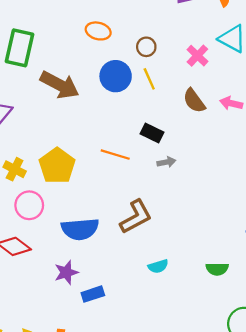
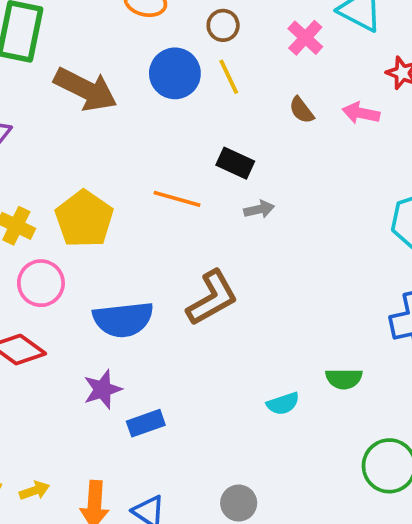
brown semicircle: (194, 101) -> (302, 110), size x0.7
cyan semicircle: (158, 266) -> (283, 404), moved

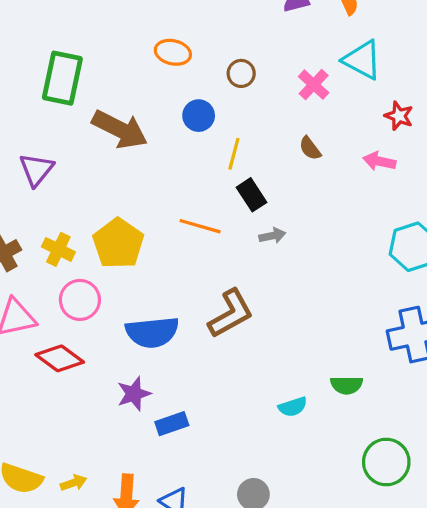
blue circle: (175, 73) -> (199, 116), size x0.7
yellow line: (229, 77) -> (234, 154), moved, turned 40
pink arrow: (361, 113) -> (379, 161), moved
black rectangle: (235, 163) -> (251, 195), turned 32

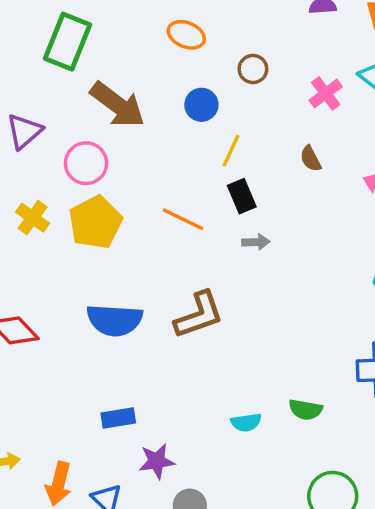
pink circle: (80, 300) -> (86, 163), moved
purple star: (134, 394) -> (157, 461), moved

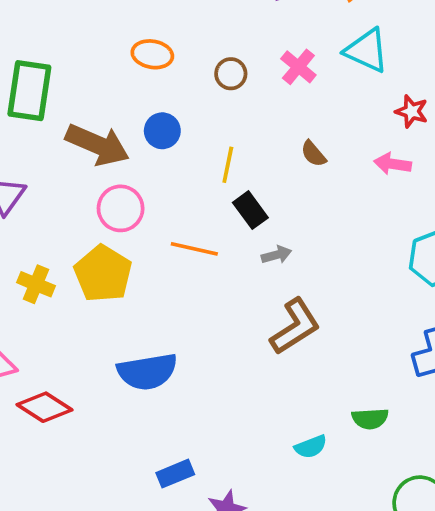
pink cross: (326, 93) -> (298, 67), moved
blue circle: (201, 105) -> (162, 131), moved
pink circle: (86, 163) -> (121, 208), moved
brown L-shape: (199, 315) -> (295, 326), moved

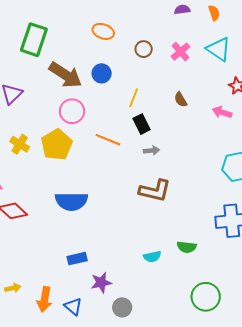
brown L-shape: (295, 326) -> (155, 191), turned 36

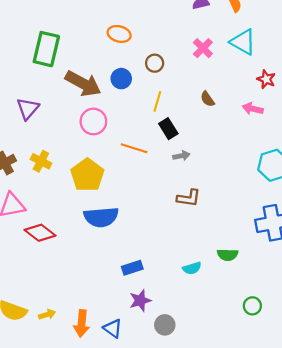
brown circle: (144, 49) -> (155, 63), moved
yellow pentagon: (57, 145) -> (87, 175), moved
brown L-shape: (155, 191) -> (189, 198), size x0.7
blue rectangle: (77, 259) -> (132, 268), moved
green circle: (206, 297) -> (252, 306), size x0.6

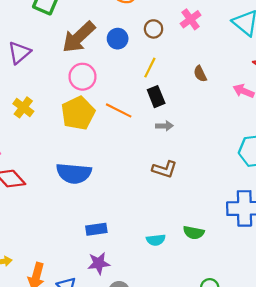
pink cross: (203, 48) -> (191, 19), moved
brown arrow: (83, 84) -> (79, 37), turned 99
yellow pentagon: (87, 175) -> (78, 113), moved

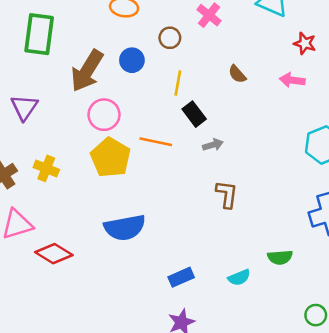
brown L-shape: (165, 169) -> (227, 194), turned -85
blue rectangle: (96, 229) -> (181, 277), moved

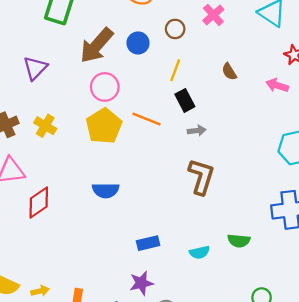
brown L-shape: (227, 194) -> (201, 177), size x1.4
blue semicircle: (125, 228) -> (106, 190), size x0.7
red diamond: (54, 254) -> (39, 203), turned -76

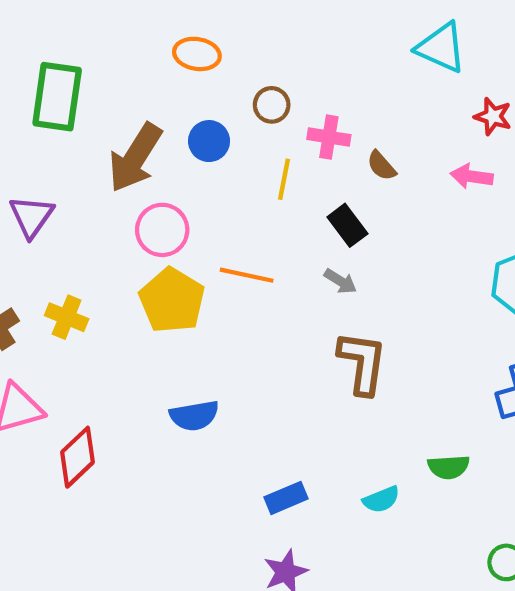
pink cross: (213, 15) -> (329, 137), moved, turned -30
black rectangle: (185, 100) -> (347, 225), moved
gray arrow: (197, 131) -> (340, 281), turned 48

